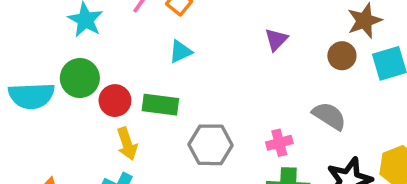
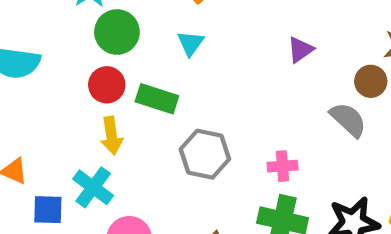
cyan triangle: (181, 51) -> (190, 43), turned -40
green circle: (80, 78) -> (117, 32), moved
gray semicircle: (329, 116) -> (348, 120), moved

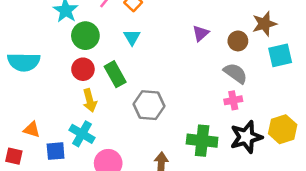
brown circle: (371, 81) -> (238, 41), moved
green rectangle: (157, 99) -> (115, 74), turned 50
pink cross: (283, 166) -> (233, 100), moved

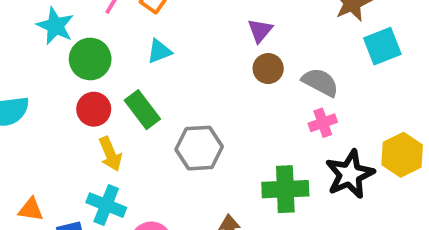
cyan triangle: (132, 37) -> (159, 51), turned 48
brown circle: (238, 41) -> (268, 69), moved

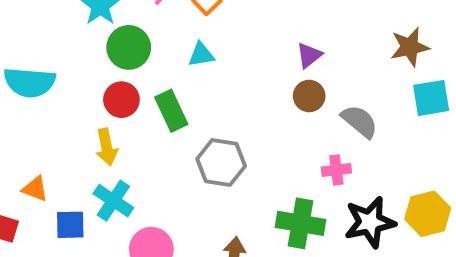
pink cross: (323, 123) -> (336, 170), moved
yellow arrow: (110, 154) -> (107, 147), moved

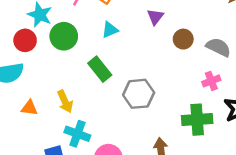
purple triangle: (309, 55) -> (155, 17), moved
red circle: (121, 100) -> (25, 40), moved
orange triangle: (35, 189) -> (29, 108), moved

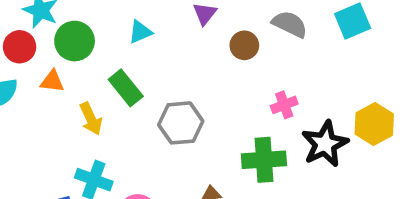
gray semicircle: (218, 47) -> (290, 24), moved
yellow arrow: (65, 101) -> (91, 119), moved
orange triangle: (29, 108) -> (52, 81), moved

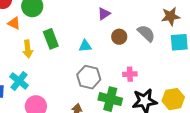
cyan triangle: (140, 32) -> (85, 46), moved
gray hexagon: (181, 123) -> (89, 77), moved

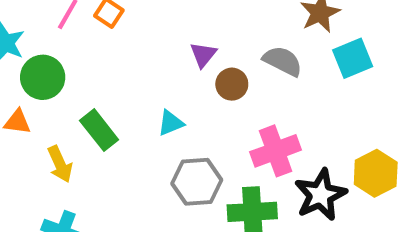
purple triangle: (104, 14) -> (203, 55), moved
pink cross: (130, 74) -> (276, 151), size x1.6

